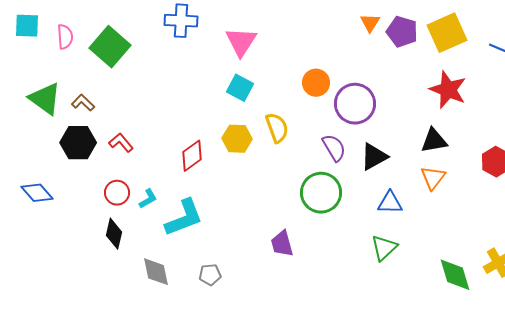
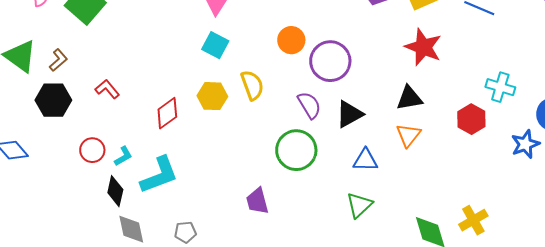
brown L-shape: (83, 103) -> (58, 60), turned 95
red L-shape: (121, 143) -> (107, 89), moved
black diamond: (114, 234) -> (115, 191), moved

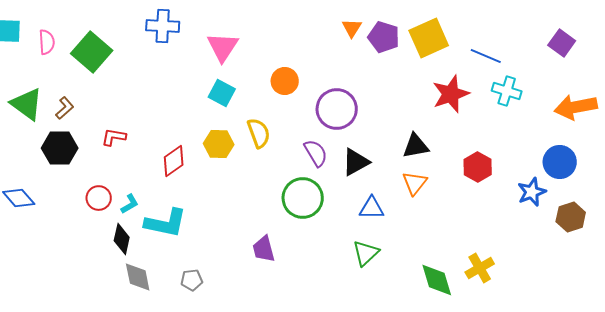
orange circle: (291, 40) -> (285, 81), moved
red star: (423, 47) -> (451, 94), moved, turned 30
cyan cross: (500, 87) -> (507, 91), moved
red L-shape: (107, 89) -> (114, 137), turned -40
cyan L-shape: (159, 175) -> (166, 223), turned 33

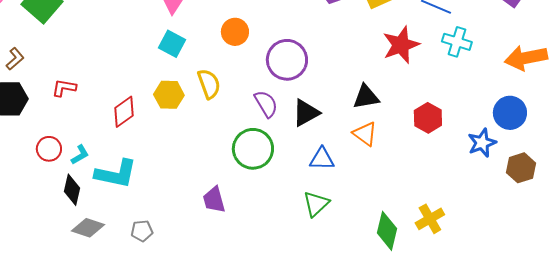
orange triangle: (415, 183) -> (365, 134), turned -32
gray diamond: (138, 277) -> (88, 228), turned -60
green diamond: (437, 280) -> (387, 231), turned 30

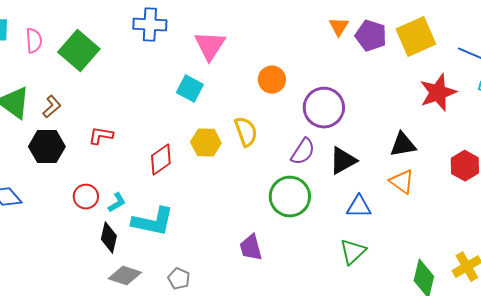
cyan square: (172, 44) -> (190, 89), moved
purple semicircle: (266, 104) -> (303, 152), turned 64
gray pentagon: (142, 231) -> (179, 279), turned 30

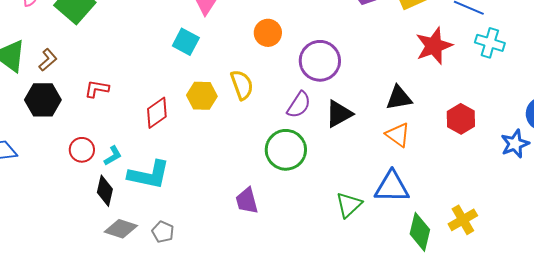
blue triangle: (359, 207) -> (392, 187), moved, size x1.4
gray pentagon: (179, 279) -> (163, 232), moved

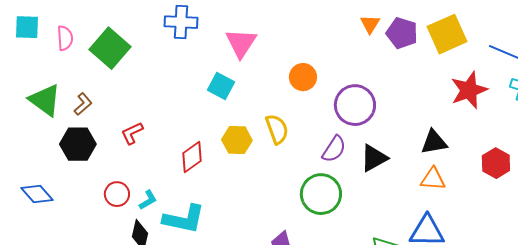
red L-shape: (97, 89) -> (132, 133), turned -35
orange triangle: (398, 135) -> (433, 179), turned -32

